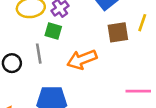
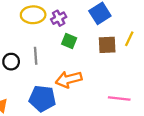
green square: (53, 31) -> (69, 41), moved
orange arrow: (82, 60) -> (69, 79), moved

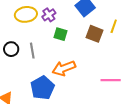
brown square: (107, 45) -> (95, 34), turned 30
black circle: (11, 62) -> (11, 49), moved
blue pentagon: (42, 98) -> (42, 88), turned -30

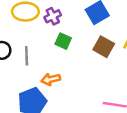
orange arrow: (64, 68) -> (51, 79), moved, size x0.7

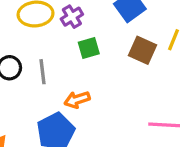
green square: (63, 41) -> (89, 48), turned -35

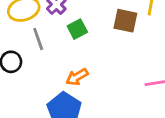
gray line: (43, 72) -> (38, 39), moved

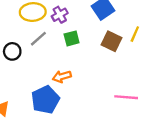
gray line: (38, 39) -> (38, 39), turned 54

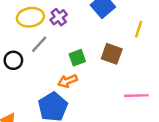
green square: (72, 38) -> (77, 58), moved
brown square: (112, 41) -> (112, 54), moved

